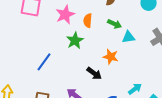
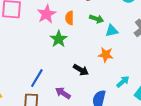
orange star: (111, 57) -> (106, 55), moved
blue line: (44, 62) -> (37, 78), moved

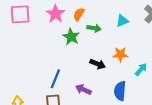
orange semicircle: (70, 18) -> (79, 14), turned 40
green arrow: (97, 19) -> (94, 28), moved
orange star: (106, 55) -> (120, 54), moved

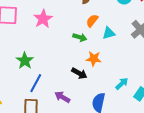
orange semicircle: (79, 14) -> (92, 21), moved
green star: (71, 37) -> (25, 61), moved
orange star: (120, 54) -> (94, 59), moved

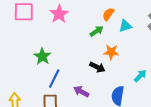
green arrow: (80, 37) -> (97, 31), turned -48

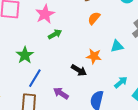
cyan triangle: (125, 26) -> (117, 46), moved
green arrow: (97, 31) -> (55, 34), moved

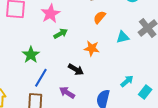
cyan triangle: (117, 46) -> (123, 37), moved
orange star: (94, 56) -> (92, 48), moved
black arrow: (79, 70) -> (76, 69), moved

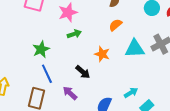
cyan triangle: (123, 37) -> (135, 49), size x1.5
blue line: (41, 78) -> (47, 74), turned -66

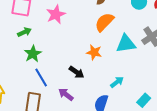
orange semicircle: (115, 25) -> (104, 22), size x1.5
green arrow: (74, 34) -> (24, 32), moved
cyan arrow: (131, 93) -> (117, 82), moved

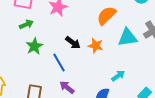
black arrow: (77, 72) -> (73, 43), moved
blue line: (41, 77) -> (59, 62), moved

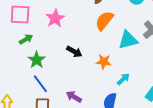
orange star: (96, 46) -> (104, 62), moved
blue line: (59, 62) -> (40, 84), moved

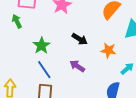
green arrow: (26, 39) -> (17, 21), moved, turned -88
purple arrow: (74, 97) -> (77, 66), moved

